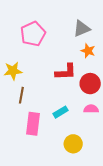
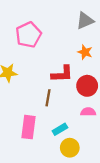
gray triangle: (82, 29) -> (85, 21), moved
brown line: (21, 95) -> (48, 98), moved
cyan rectangle: (60, 112) -> (60, 129), moved

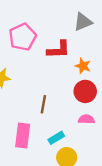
orange star: (85, 52) -> (83, 66), moved
red L-shape: (62, 74) -> (59, 50), moved

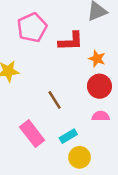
brown line: (43, 104) -> (55, 100), turned -42
pink rectangle: (23, 136) -> (32, 134), turned -45

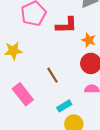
pink rectangle: (32, 134) -> (23, 94), moved

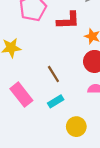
cyan rectangle: (64, 106) -> (56, 101), moved

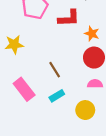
yellow circle: (76, 127) -> (85, 110), moved

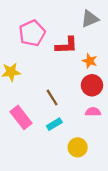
yellow circle: (85, 110) -> (78, 147), moved

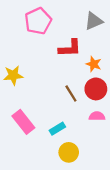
pink pentagon: (32, 33) -> (38, 21), moved
brown line: (52, 97) -> (71, 93), moved
yellow circle: (78, 147) -> (69, 152), moved

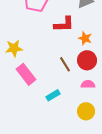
pink rectangle: (23, 122) -> (26, 74), moved
yellow circle: (69, 152) -> (86, 111), moved

